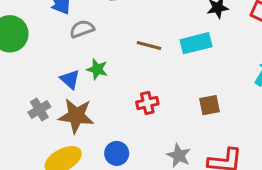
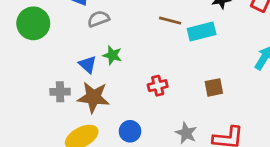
brown line: (149, 46) -> (170, 21), moved
gray cross: (39, 110) -> (60, 92), turned 30

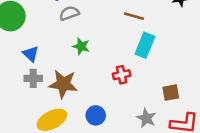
cyan rectangle: (202, 32) -> (145, 45), moved, turned -55
blue triangle: (88, 64) -> (31, 54), moved
brown square: (214, 87) -> (171, 93), moved

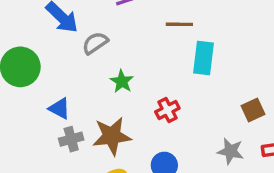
green star: (81, 46) -> (122, 81), turned 30
red cross: (122, 75) -> (167, 110), moved

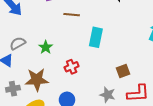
brown line: (179, 24) -> (72, 15), moved
gray semicircle: (95, 43) -> (18, 43), moved
gray cross: (71, 139) -> (13, 89), moved

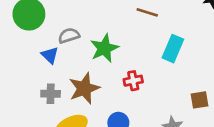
green star: (46, 47) -> (104, 48), size x1.5
brown star: (37, 80) -> (84, 88), turned -30

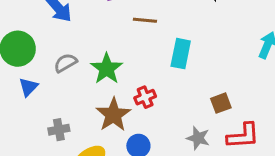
blue triangle: (50, 55) -> (28, 87), moved, turned 42
brown star: (84, 88) -> (113, 115), moved

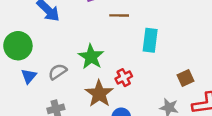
gray semicircle: (66, 63) -> (58, 72), moved

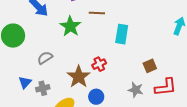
green star: (91, 57) -> (70, 26), moved
blue triangle: (29, 76) -> (25, 82), moved

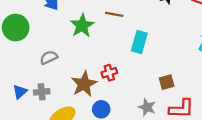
blue triangle: (25, 82) -> (20, 92), moved

